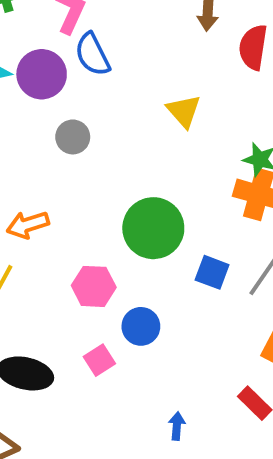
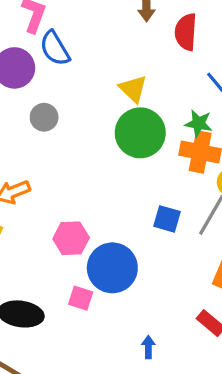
green circle: (153, 228) -> (140, 133), moved
blue circle: (141, 326) -> (112, 268), size x1.6
pink square: (99, 360) -> (81, 298), turned -35

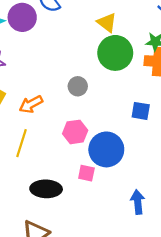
gray circle: (44, 117) -> (78, 86), moved
blue arrow: (148, 347) -> (138, 202), size x1.5

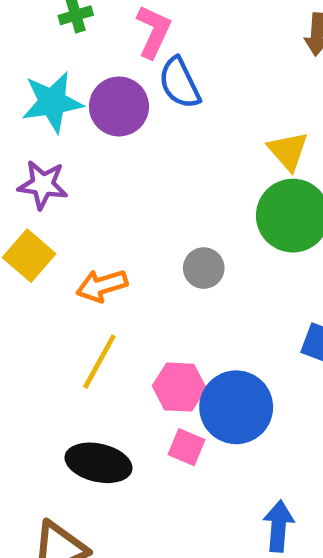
pink hexagon: (75, 132) -> (179, 387), moved
yellow line: (22, 143) -> (99, 362), moved

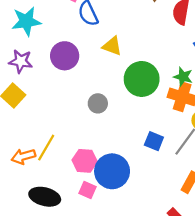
purple circle: (119, 106) -> (65, 56), moved
yellow triangle: (288, 151) -> (112, 46), moved, turned -30
orange arrow: (102, 286) -> (23, 156), moved

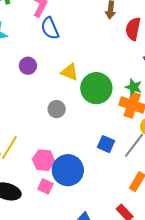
yellow triangle: (112, 46) -> (70, 72), moved
purple circle: (65, 56) -> (28, 66), size x0.7

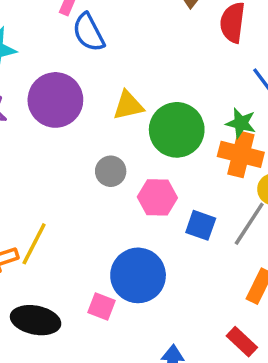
purple circle: (28, 66) -> (55, 100), size x1.8
yellow triangle: (70, 72) -> (128, 105), turned -30
pink hexagon: (44, 160) -> (157, 197), moved

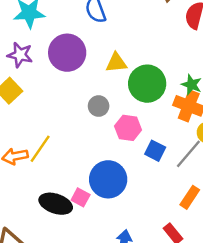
black ellipse: (36, 320) -> (56, 204), moved

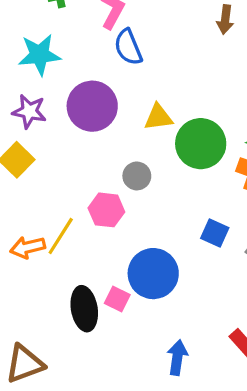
pink hexagon: (128, 128) -> (106, 210), moved
black ellipse: (56, 204) -> (84, 309), turned 64

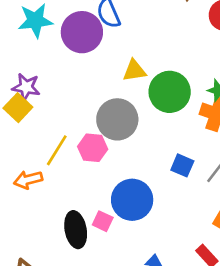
purple circle: (92, 106) -> (82, 32), moved
purple star: (29, 111) -> (26, 87), moved
gray circle: (137, 176) -> (117, 119), size x1.8
yellow line: (61, 236) -> (57, 150), moved

